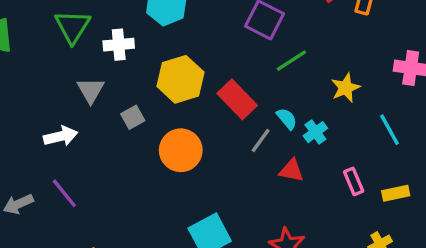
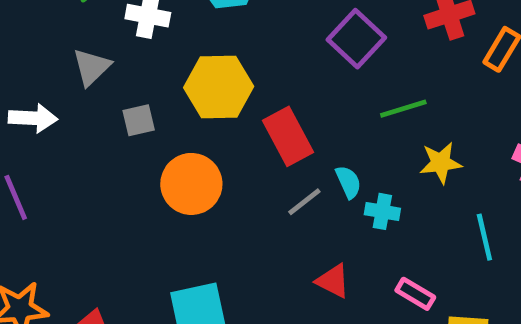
green line: (291, 61) -> (403, 109), moved
cyan cross: (315, 132) -> (382, 211), turned 30
red triangle: (291, 170) -> (333, 281), moved
pink rectangle: (354, 181) -> (415, 294), turned -52

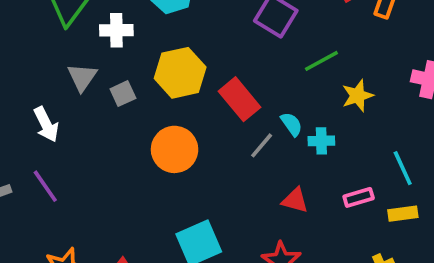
white arrow: (33, 118) -> (46, 124), turned 72
gray square: (139, 120) -> (123, 94), moved
cyan line: (484, 237) -> (403, 168), moved
pink rectangle: (415, 294) -> (359, 197), turned -36

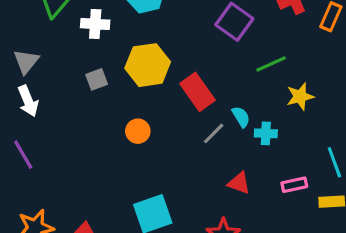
gray triangle: (82, 77) -> (26, 61), moved
orange circle: (175, 149) -> (138, 131), size x0.6

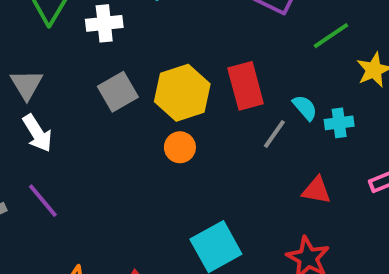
yellow hexagon: (148, 65) -> (182, 93), moved
gray square: (97, 79) -> (118, 92), size x1.4
red rectangle: (197, 92) -> (246, 86), turned 30

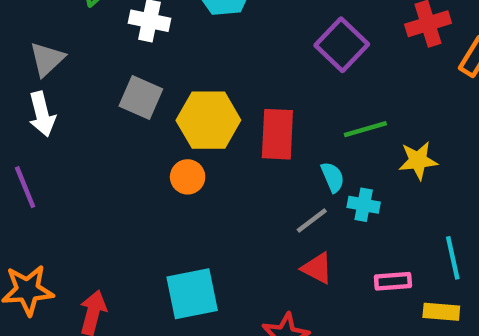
green line: (331, 36) -> (365, 129), moved
gray square: (118, 92) -> (141, 97), turned 36
gray line: (274, 134) -> (312, 220), moved

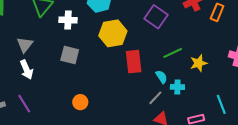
yellow hexagon: (208, 120) -> (113, 33), moved
orange circle: (188, 177) -> (80, 102), moved

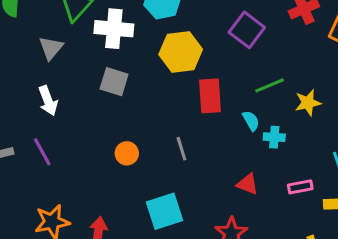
white cross: (68, 20) -> (114, 29), size x1.4
gray triangle: (25, 45) -> (51, 48), moved
gray line: (155, 98) -> (181, 149), moved, turned -63

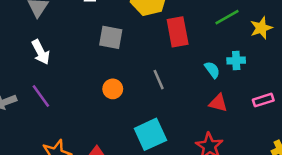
gray square: (114, 82) -> (111, 37), moved
cyan semicircle: (251, 121) -> (212, 70), moved

